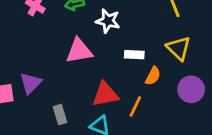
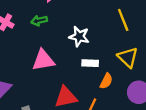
white star: (108, 21) -> (79, 36), moved

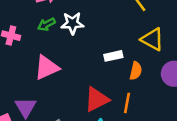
white star: (79, 36) -> (72, 23), moved
pink triangle: (43, 60) -> (47, 67), moved

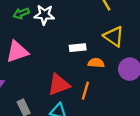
orange semicircle: (136, 71) -> (96, 63), turned -105

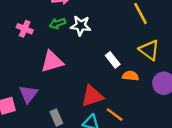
white rectangle: (78, 48) -> (113, 60), turned 56
orange line: (85, 91) -> (115, 115), moved, turned -72

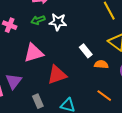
red triangle: (92, 96) -> (57, 75), moved
orange line: (115, 115) -> (104, 96), moved

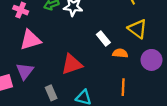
pink triangle: (34, 53) -> (30, 40), moved
orange line: (104, 96) -> (123, 87), turned 56

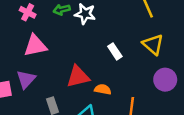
orange semicircle: (120, 53) -> (103, 89), moved

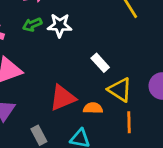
yellow triangle: (153, 44) -> (120, 90), moved

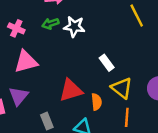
orange semicircle: (93, 108) -> (97, 102), turned 77

